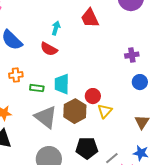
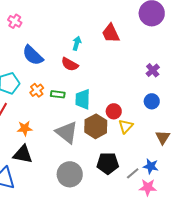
purple cross: (132, 55) -> (153, 70), turned -32
orange cross: (16, 75) -> (37, 90), turned -32
blue circle: (140, 82) -> (152, 101), moved
green rectangle: (37, 88) -> (58, 94), moved
blue star: (141, 153) -> (151, 166), moved

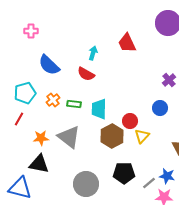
pink cross: (15, 21) -> (31, 31), turned -32
blue circle: (152, 101) -> (160, 108), moved
gray triangle: (67, 132) -> (69, 137), moved

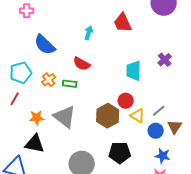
red semicircle: (86, 74) -> (82, 64), moved
blue circle: (160, 108) -> (156, 131), moved
cyan trapezoid: (99, 109) -> (134, 71), moved
yellow triangle: (142, 136) -> (138, 116), turned -42
gray line: (149, 183) -> (159, 111), moved

